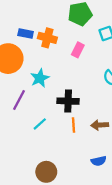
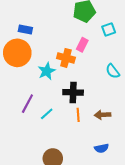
blue rectangle: (26, 34) -> (25, 30), moved
orange cross: (47, 38) -> (66, 58), moved
purple line: (19, 100) -> (27, 104), moved

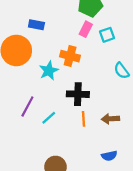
blue rectangle: (25, 30) -> (36, 25), moved
cyan square: (109, 30) -> (107, 35), moved
pink rectangle: (82, 45) -> (86, 29), moved

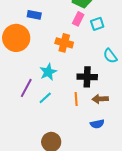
cyan star: (49, 71) -> (48, 72), moved
black cross: (78, 94) -> (87, 77), moved
blue semicircle: (109, 156) -> (97, 124), moved

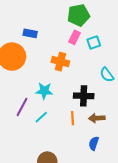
cyan star: (48, 72) -> (44, 91), turned 30
blue semicircle: (97, 124) -> (94, 143), turned 120

